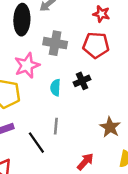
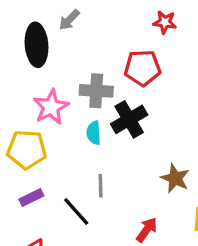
red star: (101, 14) -> (165, 22), moved
gray cross: (55, 43) -> (96, 91), moved
black cross: (82, 81) -> (129, 119), size x1.5

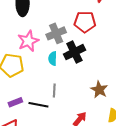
gray cross: (96, 91) -> (56, 33), turned -30
purple rectangle: (31, 198) -> (15, 102), moved
black line: (76, 212) -> (38, 105), turned -42

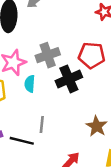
red pentagon: (85, 22) -> (92, 55), moved
cyan semicircle: (53, 59) -> (30, 84), moved

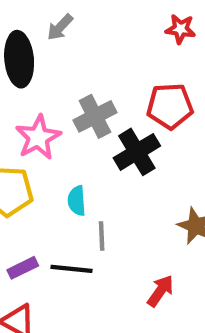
cyan semicircle: (30, 84) -> (77, 201), moved

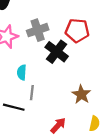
black cross: (137, 152) -> (57, 52), turned -30

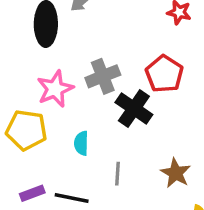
red pentagon: (77, 31) -> (164, 74), turned 30
gray line: (32, 93) -> (118, 174), moved

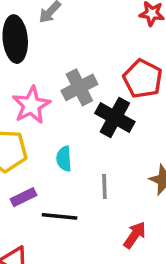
purple rectangle: (32, 193) -> (23, 197), moved

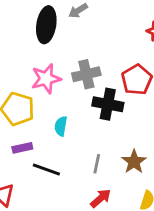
black cross: (115, 118) -> (108, 104), turned -32
gray line: (104, 187) -> (97, 164), moved

